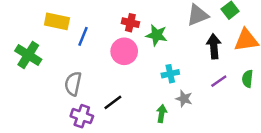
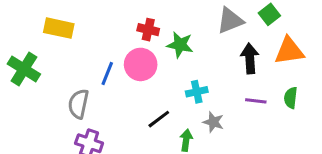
blue line: (83, 36) -> (107, 74), moved
purple line: (219, 81) -> (256, 101), turned 42
black line: (113, 102) -> (159, 119), moved

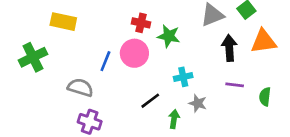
green cross: (24, 69) -> (33, 57), turned 32
green semicircle: (291, 98) -> (265, 97), moved
gray semicircle: (78, 104) -> (80, 87), turned 95

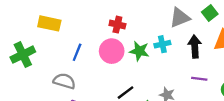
green star: (169, 36) -> (139, 51), moved
blue line: (105, 61) -> (77, 52), moved
cyan cross: (183, 77) -> (162, 44), moved

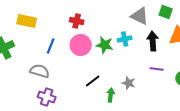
green square: (210, 13) -> (166, 12), turned -32
gray triangle: (180, 18) -> (140, 16), turned 48
red cross: (117, 25) -> (77, 21), moved

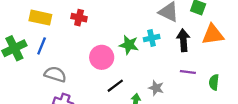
red cross: (77, 21) -> (79, 18), moved
pink circle: (81, 45) -> (102, 57), moved
blue line: (51, 46) -> (42, 46), moved

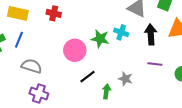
cyan cross: (152, 38) -> (121, 32), turned 32

